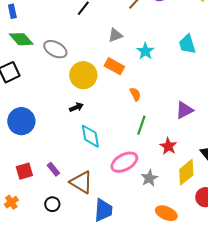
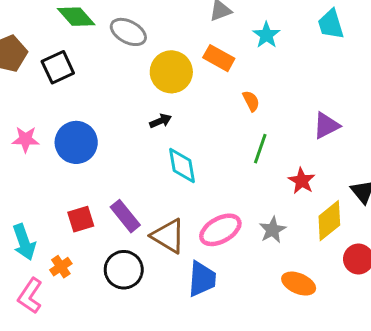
pink ellipse: (124, 162) -> (220, 230), moved
purple rectangle: (53, 169) -> (125, 216), size x1.5
black circle: (52, 204) -> (124, 270), size x1.6

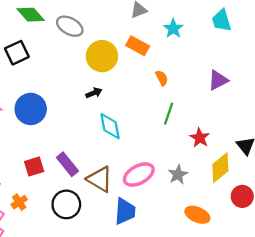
purple triangle: (326, 126) -> (218, 80), moved

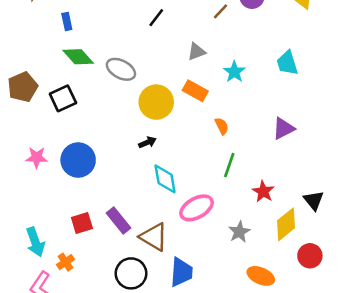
pink ellipse: (139, 175) -> (197, 208), moved
black circle: (66, 204) -> (131, 273), moved

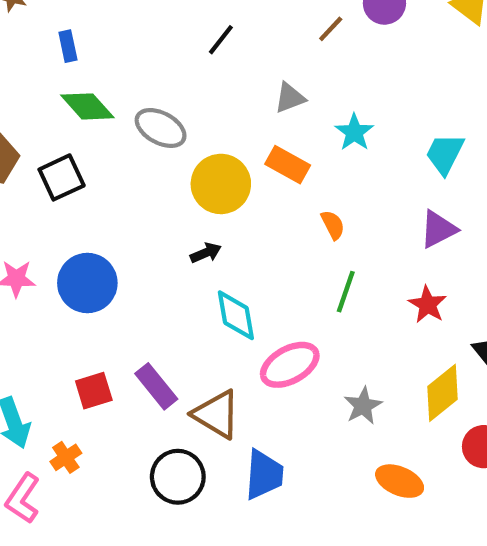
cyan trapezoid: (287, 63) -> (445, 154), moved, turned 44
red star: (263, 192) -> (428, 305), moved

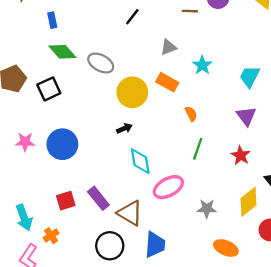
brown line: (331, 29) -> (190, 11), turned 49
purple triangle: (438, 229) -> (246, 116), turned -40
gray star: (363, 406) -> (207, 209), turned 30

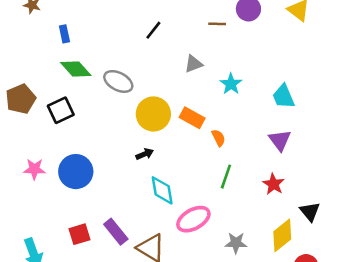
cyan trapezoid: (250, 77) -> (284, 96), turned -50
orange rectangle: (167, 82) -> (192, 118), moved

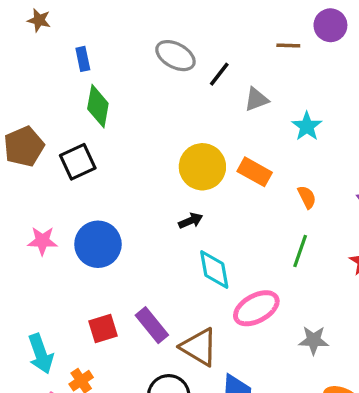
black line: (153, 30) -> (219, 74), moved
green diamond: (76, 69) -> (98, 106), turned 52
gray ellipse: (118, 81) -> (175, 56), moved
orange semicircle: (218, 138) -> (307, 197), moved

